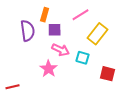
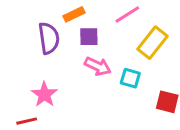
orange rectangle: (45, 15) -> (74, 14), turned 48
pink star: (49, 69) -> (44, 94), moved

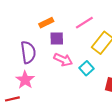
purple semicircle: (49, 38) -> (28, 52), moved
cyan square: (130, 78) -> (87, 68), turned 32

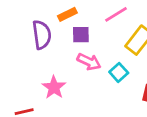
purple semicircle: (28, 52) -> (42, 35), moved
pink star: (25, 80) -> (54, 87), moved

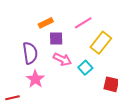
purple semicircle: (42, 35) -> (30, 53), moved

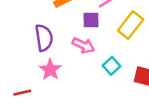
purple square: (56, 39) -> (91, 20), moved
cyan square: (85, 68) -> (111, 66), moved

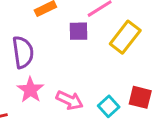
pink arrow: (83, 45) -> (70, 100), moved
cyan square: (111, 66) -> (109, 106), moved

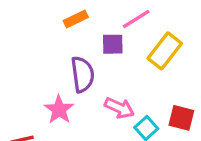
purple semicircle: (23, 52) -> (83, 74), moved
pink arrow: (70, 100) -> (119, 108), moved

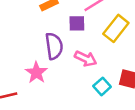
pink arrow: (119, 108) -> (86, 59), moved

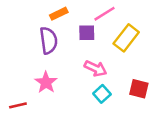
purple semicircle: (54, 46) -> (48, 40), moved
cyan square: (102, 86) -> (102, 94), moved

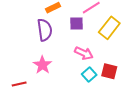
red square: (139, 89) -> (109, 71), moved

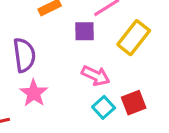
purple semicircle: (45, 30) -> (24, 55), moved
red square: (109, 71) -> (134, 103), turned -35

